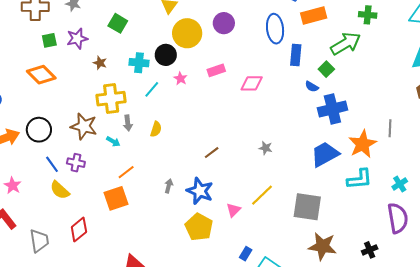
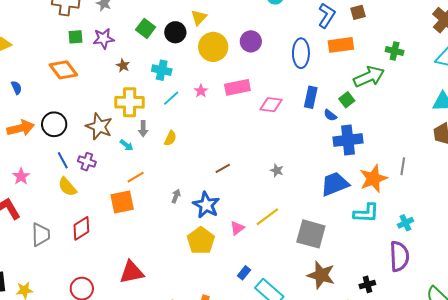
black circle: (166, 55) -> (175, 32), moved
blue rectangle: (296, 55) -> (311, 97), moved
pink rectangle: (216, 70) -> (237, 87), size x1.4

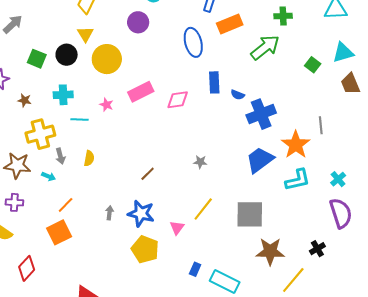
purple circle: (251, 41) -> (138, 22), moved
cyan line: (171, 98) -> (79, 119), turned 60
green square: (347, 100) -> (313, 65), moved

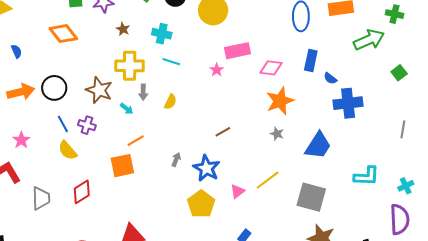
green square: (313, 65) -> (399, 73), moved
pink star: (106, 105) -> (217, 70), moved
orange star: (296, 145) -> (280, 101), moved
blue trapezoid: (260, 160) -> (318, 146), moved, turned 144

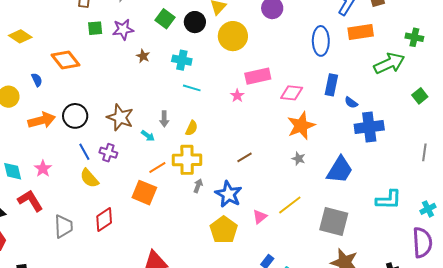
orange diamond: (63, 34) -> (66, 60), moved
yellow cross: (130, 66) -> (187, 160), moved
orange square: (122, 166) -> (144, 193), turned 35

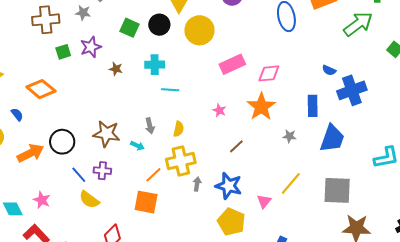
blue rectangle: (331, 85) -> (313, 106), moved
pink star: (237, 96) -> (219, 110), moved
orange star: (301, 126) -> (261, 107), moved

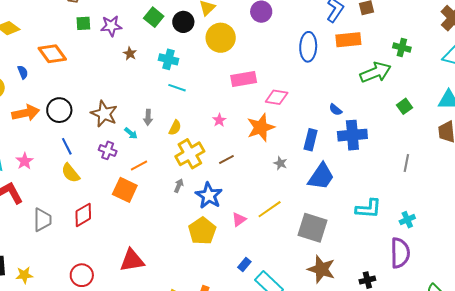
yellow cross: (181, 161) -> (190, 154), moved, turned -32
purple cross: (102, 171) -> (108, 150), moved

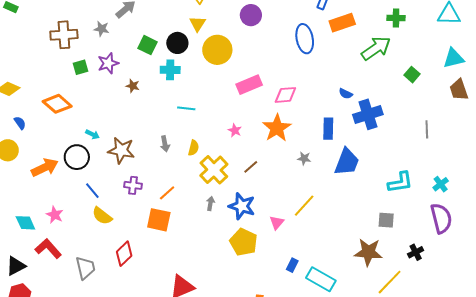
cyan cross: (169, 59) -> (170, 70), moved
blue semicircle: (23, 72) -> (20, 123), moved
cyan arrow: (131, 133) -> (93, 134), moved
gray square: (313, 228) -> (386, 220), moved, size x0.6

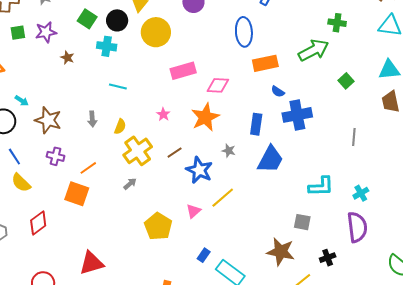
orange rectangle: (342, 23) -> (265, 63), moved
gray arrow: (210, 203) -> (130, 184), turned 32
blue star: (242, 206) -> (199, 170), moved

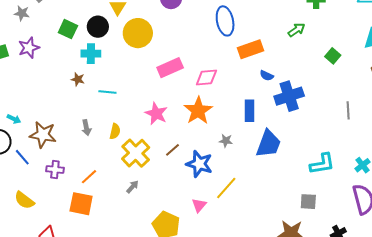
green arrow: (314, 50) -> (297, 30), size x0.6
brown star: (67, 58) -> (78, 79), moved
pink star: (163, 114) -> (156, 114), size x1.6
blue line: (14, 157) -> (22, 157), moved

